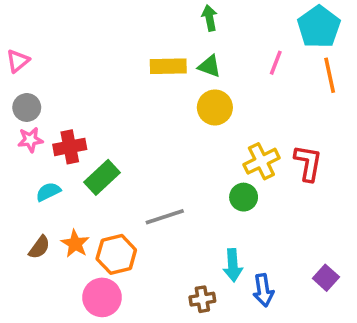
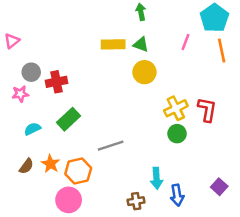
gray circle: (27, 107) -> (31, 72), moved
red cross: (70, 147) -> (56, 82), moved
green circle: (244, 197) -> (177, 134), moved

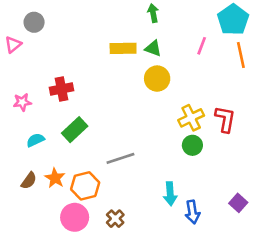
gray circle: (31, 72) -> (34, 22), moved
brown cross: (136, 201) -> (115, 219), moved, turned -35

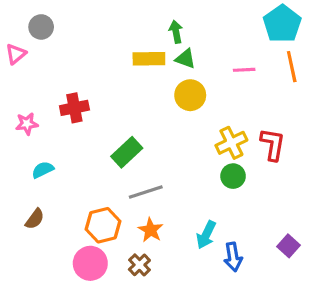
green arrow: (153, 13) -> (176, 32), moved
pink line: (202, 46) -> (244, 70), moved, turned 66
green rectangle: (75, 130) -> (127, 152), moved
orange star: (55, 178) -> (151, 230), moved
cyan arrow: (170, 194) -> (206, 235), turned 30

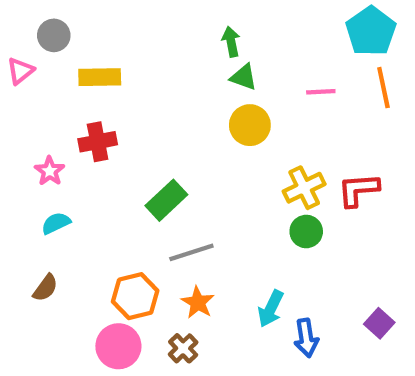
yellow rectangle: (149, 59) -> (100, 77), moved
pink star: (27, 124) -> (50, 171), moved, turned -30
red L-shape: (273, 144) -> (358, 190), turned -104

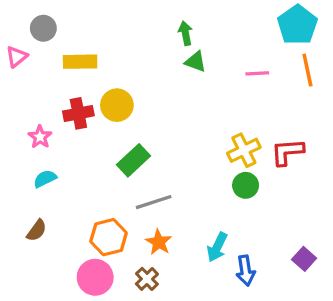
yellow circle: (250, 125) -> (117, 105), moved

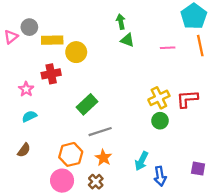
gray circle: (43, 28) -> (29, 27), moved
yellow circle: (117, 105) -> (76, 52), moved
purple square: (304, 259) -> (198, 169), turned -32

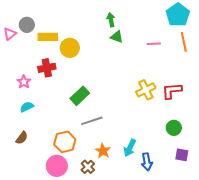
green circle: (160, 121) -> (174, 128), moved
orange star: (103, 158) -> (103, 151), moved

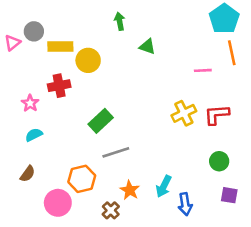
green arrow: (111, 20) -> (120, 21), moved
pink line: (154, 44) -> (203, 70), moved
pink circle: (57, 166) -> (58, 203), moved

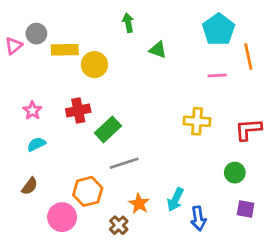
cyan pentagon: (224, 19) -> (219, 30), moved
red cross: (59, 86) -> (78, 111), moved
yellow cross: (184, 113) -> (197, 121), turned 30
red L-shape: (217, 115) -> (248, 129), moved

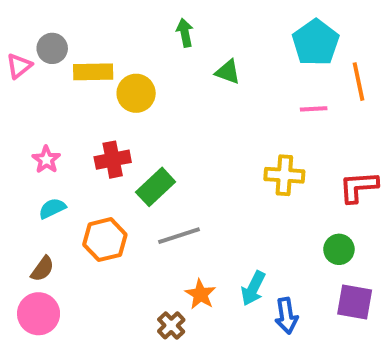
orange hexagon: (88, 191) -> (105, 240), moved
purple square: (246, 209) -> (355, 302), size x1.4
pink circle: (62, 217) -> (39, 314), moved

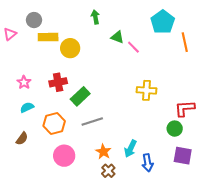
gray circle: (52, 48) -> (34, 20), moved
pink line: (314, 109) -> (133, 47), moved, turned 48
red L-shape: (358, 187) -> (185, 108), moved
pink circle: (39, 314) -> (64, 156), moved
brown cross: (171, 325) -> (108, 171), moved

